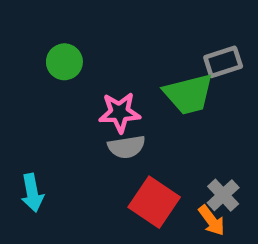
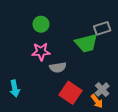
green circle: (64, 62) -> (41, 24), moved
pink star: (120, 112) -> (41, 52), moved

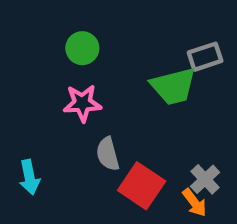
gray semicircle: (58, 67) -> (108, 154), moved, turned 84

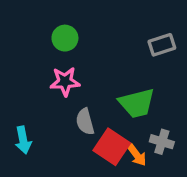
green trapezoid: (173, 86) -> (137, 103), moved
gray cross: (205, 179) -> (162, 142), turned -30
orange arrow: (194, 203) -> (137, 155), moved

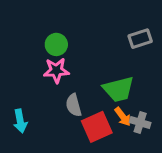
green circle: (65, 38) -> (56, 44), moved
red square: (112, 147) -> (97, 127), turned 32
orange arrow: (137, 155) -> (123, 117), moved

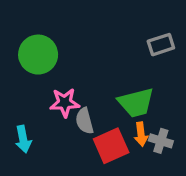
green circle: (56, 44) -> (38, 55), moved, size x1.5
pink star: (56, 70) -> (65, 103), moved
orange arrow: (123, 117) -> (141, 134), turned 30

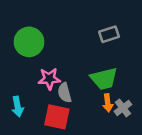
gray rectangle: (161, 45) -> (109, 34), moved
gray cross: (161, 141) -> (123, 108), turned 36
red square: (111, 146) -> (57, 117), moved, turned 36

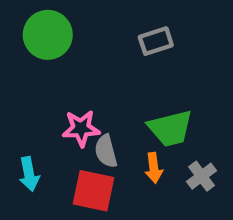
gray rectangle: (109, 34) -> (156, 41), moved
green circle: (29, 42) -> (48, 35), moved
orange arrow: (108, 103) -> (154, 168), moved

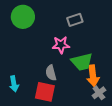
pink star: (81, 128) -> (61, 45), moved
orange arrow: (154, 168) -> (93, 76), moved, size x1.5
gray cross: (202, 176) -> (99, 93), moved

